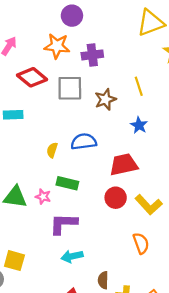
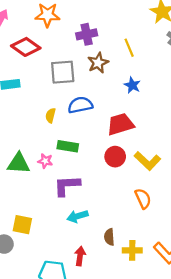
purple cross: (92, 55) -> (87, 34), moved
gray square: (70, 88) -> (63, 72), moved

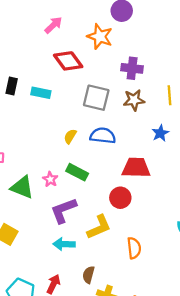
yellow L-shape: (147, 161) -> (99, 227), moved, turned -85
green triangle: (18, 163) -> (22, 187), moved
purple L-shape: (67, 186) -> (63, 210), turned -36

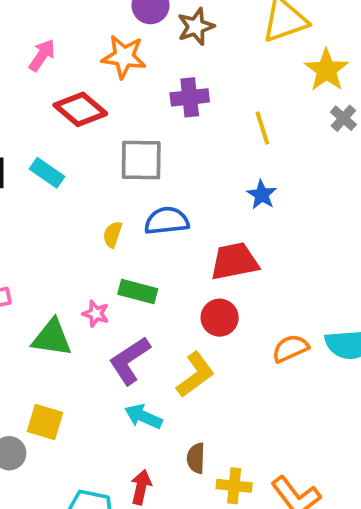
cyan rectangle: (41, 93) -> (47, 173), turned 36
brown star: (134, 100) -> (196, 27), moved
cyan arrow: (64, 244) -> (143, 417), turned 35
orange semicircle: (134, 248) -> (290, 348), moved, turned -95

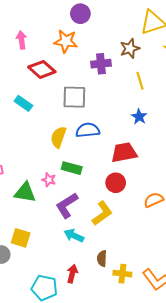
brown star: (196, 27) -> (130, 49), moved
pink arrow: (42, 55) -> (22, 40), turned -42
yellow semicircle: (113, 234) -> (58, 137), size x1.5

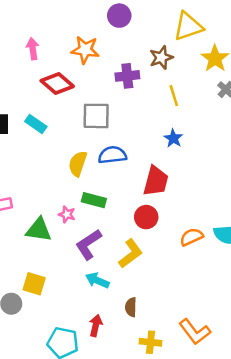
purple circle: (80, 14) -> (119, 16), moved
red trapezoid: (124, 152) -> (156, 181), turned 116
yellow cross: (122, 274) -> (151, 342), moved

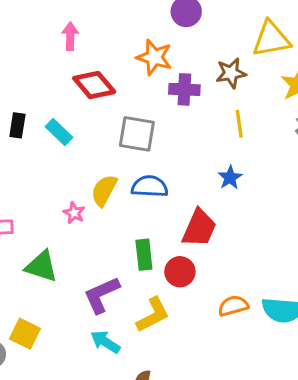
orange star: (85, 50) -> (154, 57), moved
green rectangle: (94, 200) -> (144, 255), moved, turned 60
pink star: (67, 214) -> (74, 213), moved

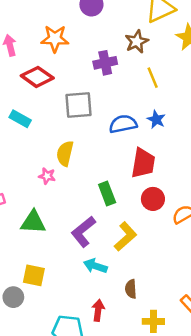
orange star: (154, 57) -> (55, 39), moved
blue semicircle: (150, 186) -> (123, 124), moved
red circle: (180, 272) -> (153, 199), moved

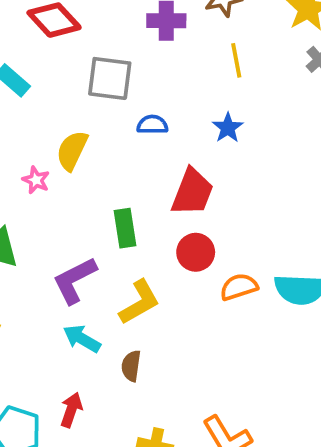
blue semicircle: (123, 124) -> (152, 125), moved, size x0.7
brown semicircle: (131, 289) -> (131, 366), moved

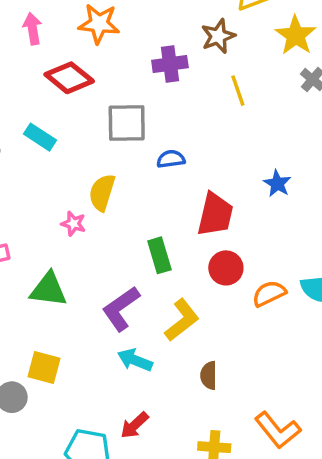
blue star: (228, 128) -> (277, 183), moved
brown semicircle: (131, 366) -> (209, 375), moved
red arrow: (71, 410) -> (134, 425), turned -144

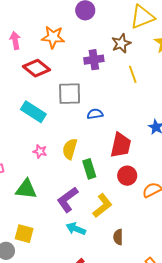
cyan rectangle: (40, 137) -> (33, 112), moved, size x1.4
yellow semicircle: (102, 192) -> (70, 149), moved

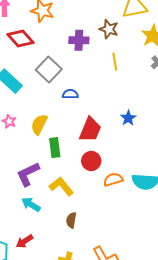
brown star: (121, 43) -> (109, 29), turned 30
gray square: (70, 94) -> (49, 70), turned 35
yellow L-shape: (102, 206) -> (61, 186), turned -100

